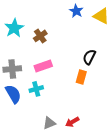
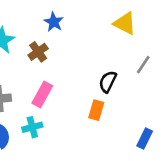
blue star: (76, 11) -> (54, 22), moved
pink rectangle: (43, 66) -> (42, 94), turned -42

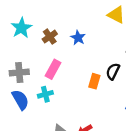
blue star: (54, 22) -> (78, 38), moved
black semicircle: (108, 82) -> (113, 71), moved

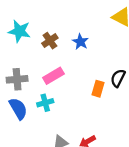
cyan star: (21, 28) -> (19, 31), turned -30
pink rectangle: (53, 69) -> (53, 76), turned 30

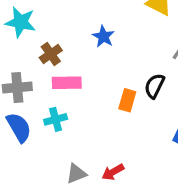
brown cross: (50, 41) -> (51, 54), moved
pink rectangle: (53, 76) -> (67, 83), turned 30

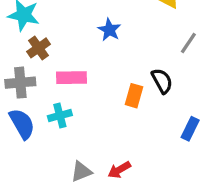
brown cross: (51, 54) -> (38, 48), moved
black semicircle: (154, 86) -> (162, 81), turned 125

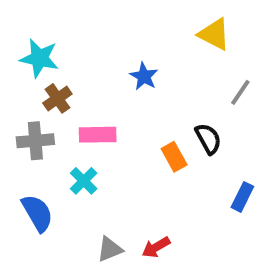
orange rectangle: (134, 96) -> (174, 157), turned -45
cyan cross: (60, 116) -> (84, 181), turned -30
blue semicircle: (22, 124) -> (37, 213), moved

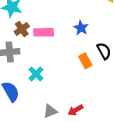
blue star: (144, 76) -> (81, 28), moved
pink rectangle: (98, 135) -> (44, 32), moved

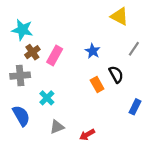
pink rectangle: (44, 32) -> (55, 55), turned -60
gray triangle: (50, 111) -> (57, 127), moved

